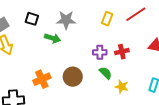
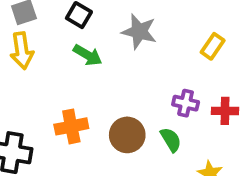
green arrow: (53, 38) -> (88, 55), moved
green semicircle: (106, 73) -> (171, 140), moved

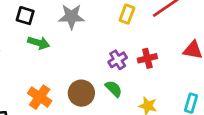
purple cross: (186, 103) -> (118, 60), turned -30
orange cross: (71, 126) -> (40, 97), turned -30

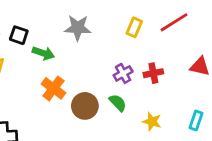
black square: (25, 16) -> (19, 35), moved
orange cross: (40, 97) -> (54, 88), moved

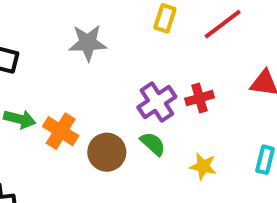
yellow rectangle: (134, 27) -> (165, 18), moved
green arrow: (43, 53) -> (20, 119), moved
purple cross: (123, 73) -> (157, 102), size x1.4

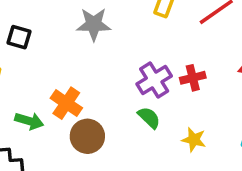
green arrow: (20, 119) -> (29, 121), moved
brown circle: (107, 152) -> (87, 136), moved

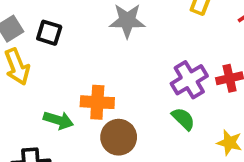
orange cross: (66, 103) -> (97, 102), turned -32

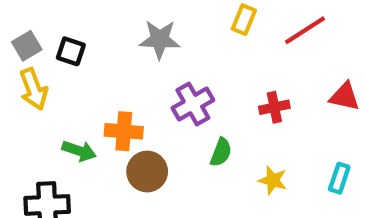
purple cross: (189, 80) -> (193, 104), moved
green semicircle: (183, 119) -> (221, 152), turned 65

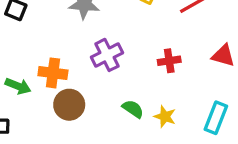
green semicircle: (221, 152) -> (133, 109), moved, turned -80
cyan rectangle: (339, 178) -> (216, 118), size x1.4

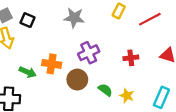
brown circle: (69, 105) -> (77, 80), moved

